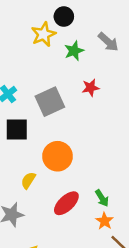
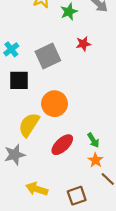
yellow semicircle: (28, 180) -> (29, 125), size x1.6

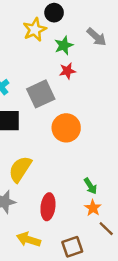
red star: (83, 44) -> (67, 71), moved
orange circle: (54, 104) -> (66, 128), moved
red ellipse: (62, 145) -> (48, 207), moved, turned -40

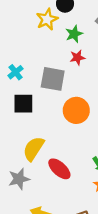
gray square: (41, 94) -> (53, 79), turned 35
red ellipse: (48, 207) -> (59, 169), moved, turned -55

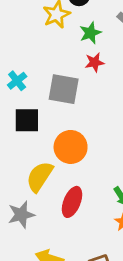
orange circle: (76, 110) -> (71, 147), moved
red ellipse: (59, 169) -> (72, 202), turned 70

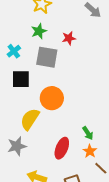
green star: (90, 33) -> (39, 31), moved
red ellipse: (72, 202) -> (62, 148), moved

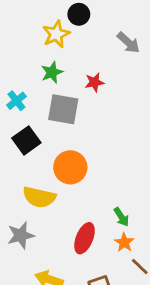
black square: (21, 79) -> (26, 140), turned -36
yellow semicircle: (30, 119) -> (39, 197), turned -110

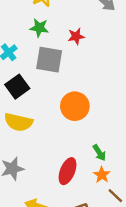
green star: (52, 72) -> (39, 28), turned 30
orange circle: (70, 167) -> (75, 106), moved
yellow semicircle: (39, 197) -> (18, 122), moved

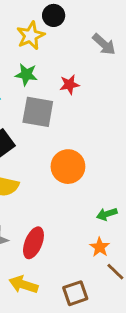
green arrow: (99, 153) -> (107, 214), moved, turned 105
red ellipse: (67, 171) -> (33, 243), moved

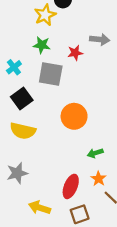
gray arrow: (104, 44) -> (100, 39), moved, turned -36
green arrow: (107, 214) -> (95, 153), moved
red ellipse: (33, 243) -> (71, 186), moved

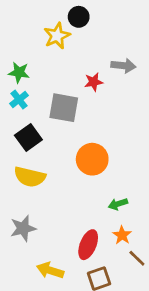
green star: (42, 45) -> (19, 72), moved

